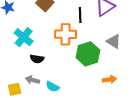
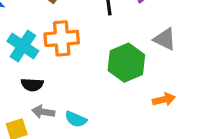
orange cross: (66, 34) -> (62, 38), moved
black semicircle: (37, 59) -> (32, 85), moved

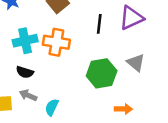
cyan cross: (23, 46) -> (25, 41), turned 30
cyan semicircle: (76, 119) -> (52, 107), turned 78

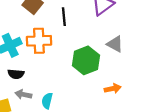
black line: (99, 24) -> (64, 17), moved

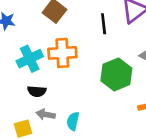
black line: (64, 17) -> (104, 24), moved

